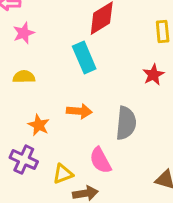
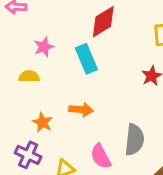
pink star: (24, 33) -> (44, 47), moved
gray semicircle: (126, 123) -> (134, 140), moved

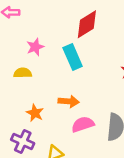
pink semicircle: (101, 156) -> (83, 124), moved, turned 100

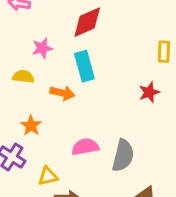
red diamond: (87, 24) -> (87, 22), moved
orange arrow: (69, 101) -> (62, 93), moved

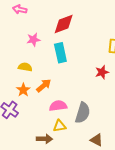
yellow semicircle: (23, 77) -> (25, 67), moved
orange arrow: (62, 93) -> (44, 86), moved, turned -56
yellow triangle: (48, 176) -> (60, 126), moved

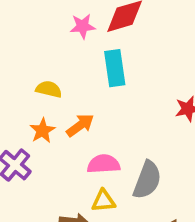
pink star: (33, 40) -> (83, 26), moved

